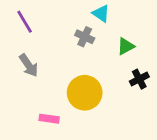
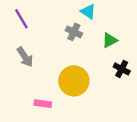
black cross: (139, 79) -> (122, 69), turned -35

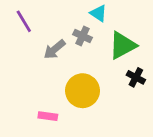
green triangle: (110, 40) -> (123, 45), size x1.6
gray arrow: (25, 57) -> (54, 49), moved, turned 84

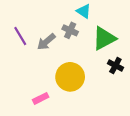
purple line: (24, 21) -> (20, 36), moved
pink rectangle: (48, 116) -> (41, 98), turned -35

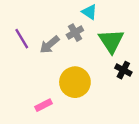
gray cross: (70, 30) -> (75, 33), turned 35
green triangle: (104, 38) -> (111, 41), turned -35

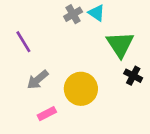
gray cross: (75, 33) -> (73, 14), moved
gray arrow: (50, 45) -> (38, 80), moved

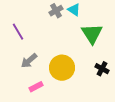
black cross: (133, 76) -> (102, 69), moved

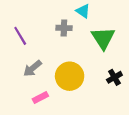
gray cross: (56, 11) -> (64, 28), moved, turned 32
black cross: (102, 69) -> (114, 77), turned 32

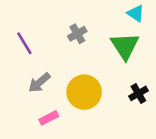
cyan triangle: (83, 11) -> (136, 13), moved
gray cross: (64, 28) -> (77, 34), turned -32

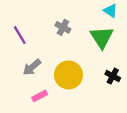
gray cross: (77, 34) -> (63, 27), turned -32
black cross: (138, 93) -> (113, 76), turned -32

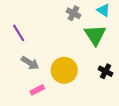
gray cross: (63, 27) -> (73, 13), moved
gray arrow: (32, 67) -> (30, 63), turned -108

